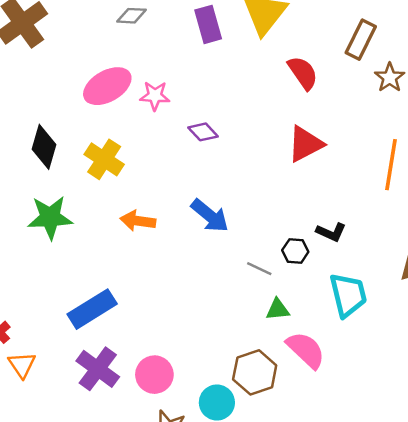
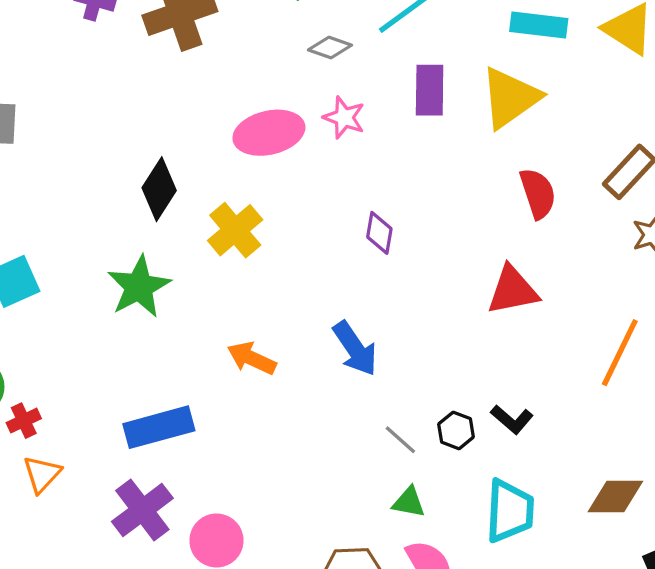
pink star: (155, 96) -> (344, 118), moved
purple diamond: (203, 132) -> (379, 233), turned 36
green star: (50, 217) -> (139, 287), turned 30
orange arrow: (138, 221) -> (252, 358), moved

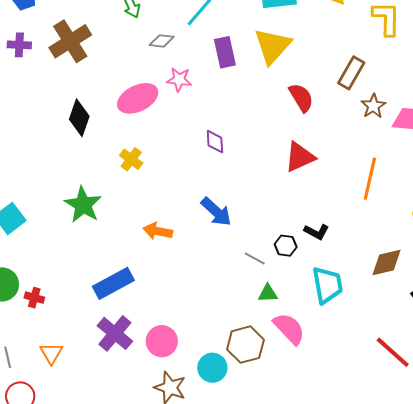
black diamond: (159, 189) -> (79, 118), moved
yellow cross: (235, 230) -> (131, 159), size x0.7
red cross: (24, 421) -> (34, 298), turned -36
orange triangle: (42, 474) -> (51, 353), moved

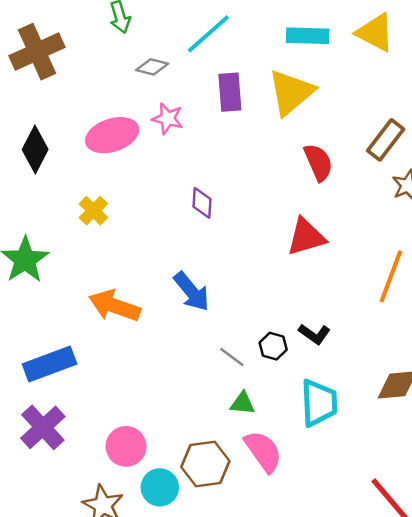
orange arrow: (158, 231) -> (115, 306), size x1.4
pink circle: (162, 341) -> (126, 446), moved

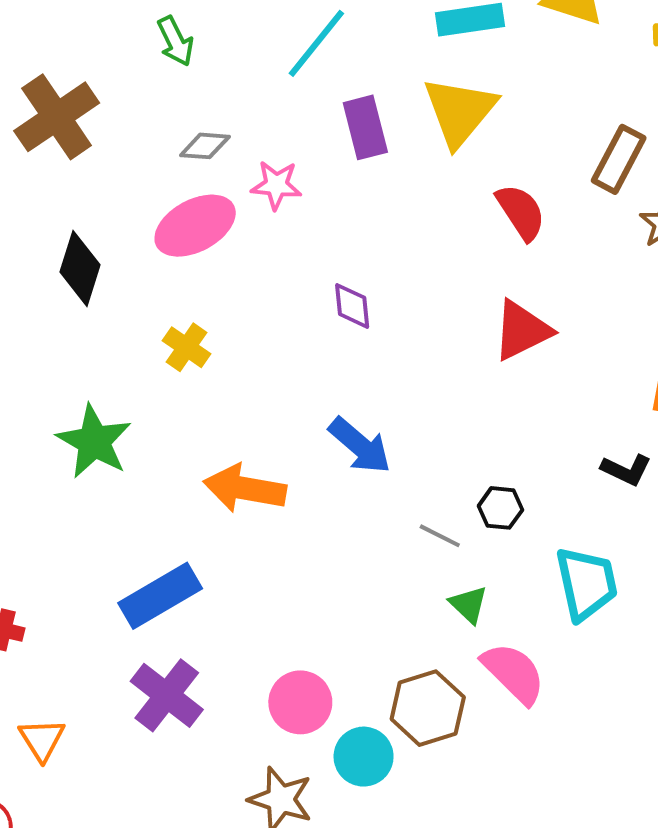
gray diamond: (152, 67) -> (205, 146), moved
black L-shape: (314, 334) -> (626, 470), moved
green triangle: (243, 403) -> (469, 604), turned 48

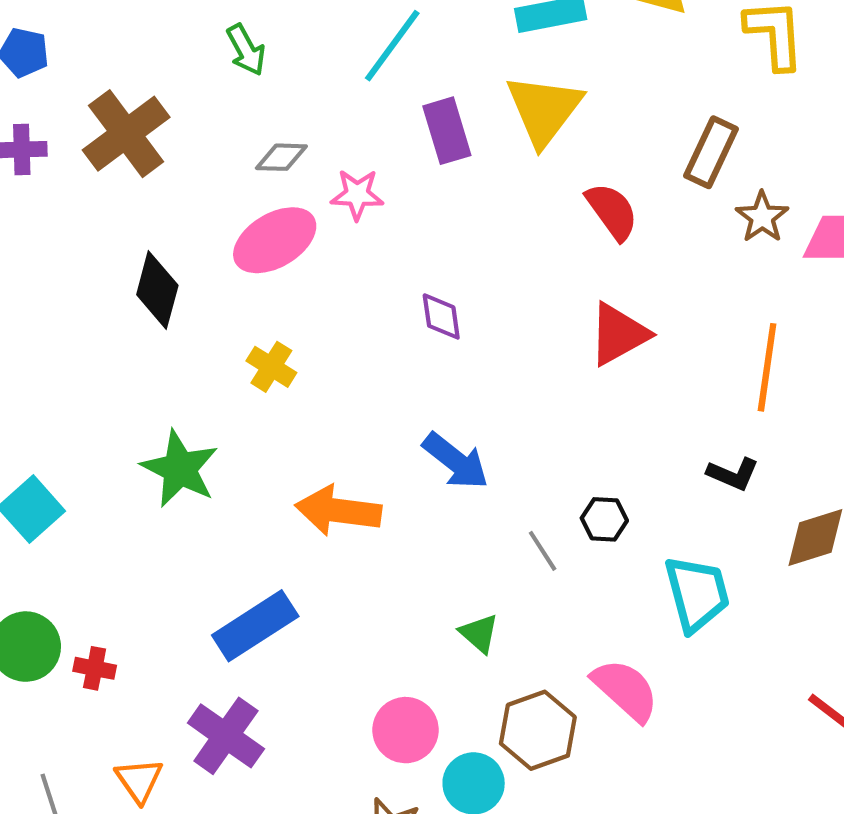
gray line: (440, 536) -> (543, 551), turned 33
green triangle: (469, 604) -> (479, 633), moved
purple cross: (167, 695) -> (226, 736), moved

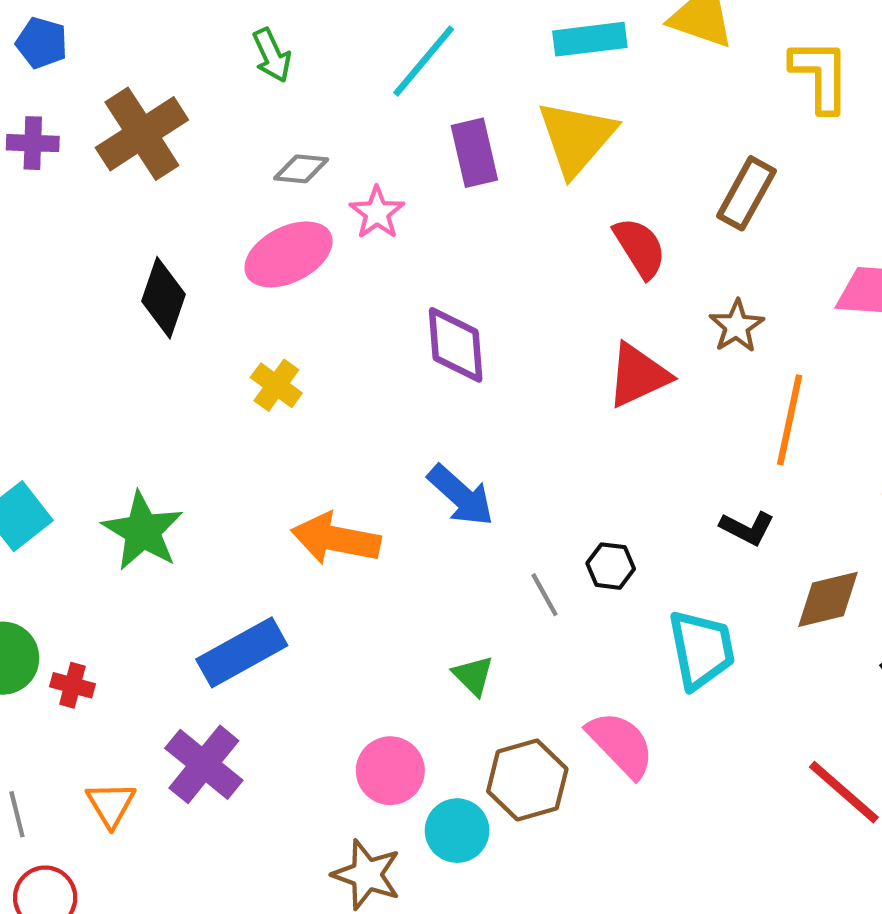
pink star: (357, 195) -> (377, 213), turned 30
brown star: (762, 217) -> (737, 326), moved
purple diamond: (441, 316) -> (456, 345), size x1.5
green star: (180, 469) -> (143, 531), moved

